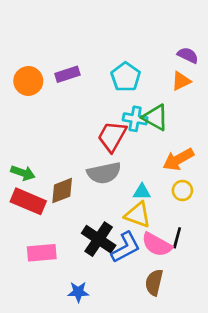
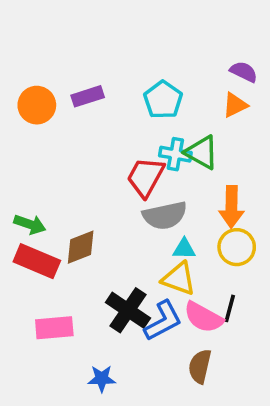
orange arrow: (178, 159) -> (231, 207), turned -60
gray semicircle: (104, 173) -> (165, 216), moved
yellow circle: (182, 191) -> (237, 247), size x1.4

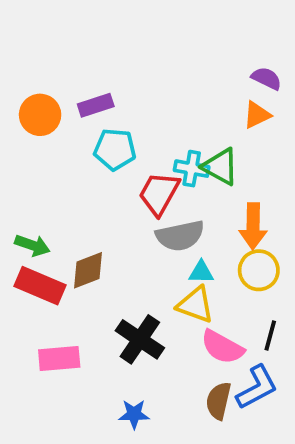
cyan pentagon: (163, 100) -> (115, 149), moved, turned -30
black line: (230, 308) -> (270, 336), moved
blue L-shape: (163, 321) -> (257, 387), moved
blue star: (102, 379) -> (134, 414), moved

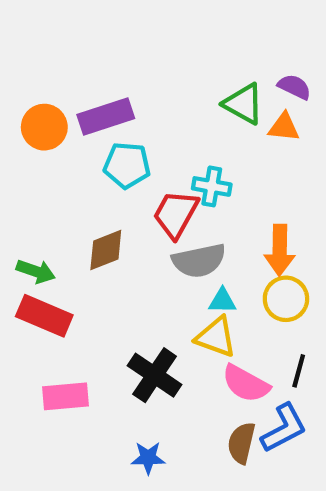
purple rectangle: (96, 105) -> (106, 117), size x1.4
orange triangle: (257, 115) -> (284, 127), turned 32
green triangle: (220, 167) -> (244, 104), moved
brown diamond: (88, 270) -> (106, 250), moved

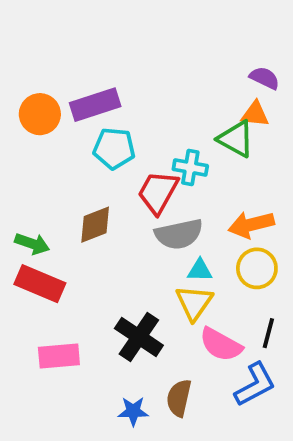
green triangle: (244, 104) -> (236, 139), moved
orange arrow: (280, 250) -> (251, 225), turned 75
yellow triangle: (216, 337) -> (194, 303), turned 45
brown semicircle: (241, 443) -> (179, 398), moved

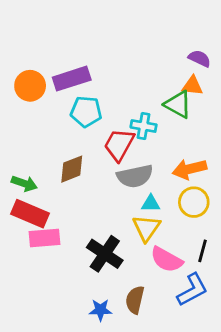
pink rectangle: (59, 356) -> (44, 238), moved

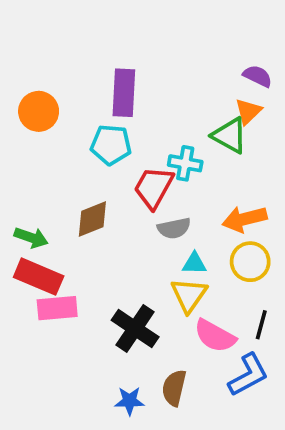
purple rectangle: (72, 79) -> (124, 93), moved, turned -69
orange triangle: (192, 86) -> (248, 111), turned -50
gray semicircle: (135, 176) -> (174, 228), size x0.7

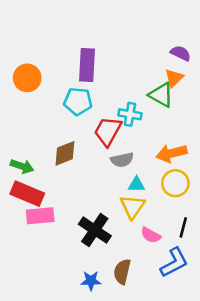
pink semicircle: (215, 336) -> (151, 235), size x0.7

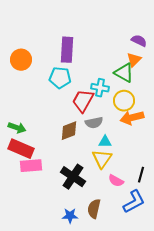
brown diamond: (65, 153) -> (69, 131), moved
yellow circle: (175, 183) -> (124, 101), moved

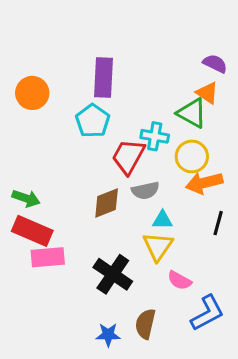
orange triangle: (134, 60) -> (207, 93), turned -42
cyan pentagon: (60, 78) -> (93, 121), turned 30
black line: (141, 175) -> (218, 223), moved

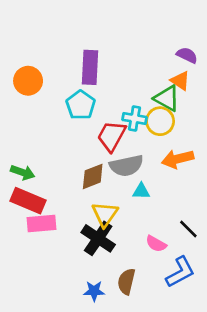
yellow circle: (192, 156) -> (160, 121), moved
gray semicircle: (145, 191) -> (126, 166), size x1.4
black line: (218, 223) -> (188, 229), moved, turned -60
yellow triangle: (158, 246) -> (105, 214), moved

